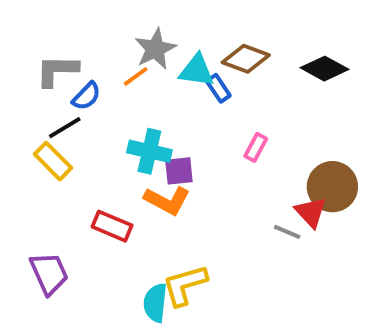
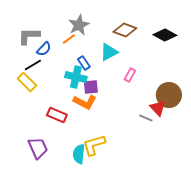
cyan triangle: (197, 71) -> (109, 52), moved, turned -36
blue rectangle: (218, 88) -> (84, 63), moved
purple trapezoid: (49, 273) -> (38, 148), moved

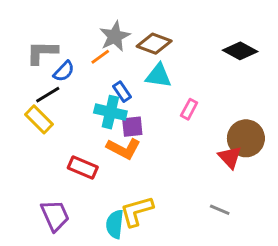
brown diamond: (125, 30) -> (154, 44), moved
cyan triangle: (109, 52) -> (158, 76), turned 36
gray line: (146, 118) -> (220, 210), moved

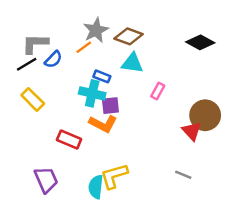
blue rectangle: (122, 92) -> (102, 76), turned -35
black line: (48, 95) -> (27, 64), moved

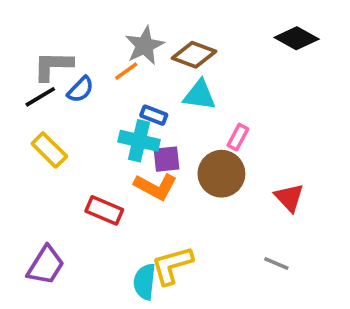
black diamond: (200, 42) -> (297, 38), moved
brown circle: (205, 115) -> (221, 174), moved
purple trapezoid: (46, 180) -> (46, 265), moved, turned 56

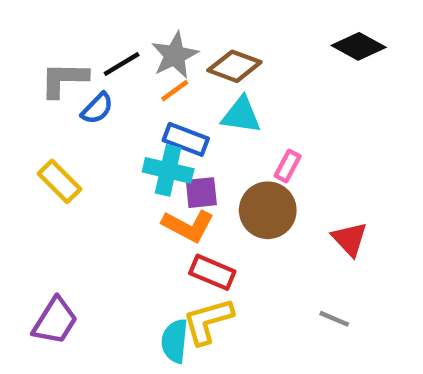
orange line: (126, 71) -> (175, 91), moved
black line: (40, 97) -> (122, 64), moved
blue rectangle: (154, 115) -> (186, 139), size x1.4
red rectangle: (104, 210) -> (212, 272), moved

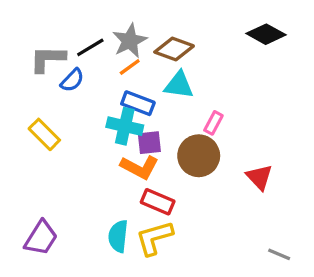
gray line: (334, 319) -> (279, 254), moved
cyan semicircle: (175, 341) -> (118, 236), moved

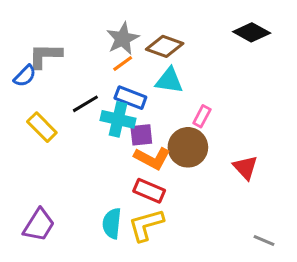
black line: (90, 47) -> (85, 104), moved
blue semicircle: (72, 80) -> (25, 76), moved
orange L-shape: (140, 167) -> (152, 158), moved

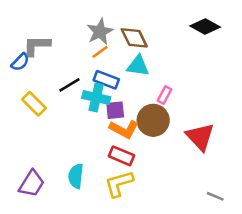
brown diamond: (165, 46) -> (134, 38), turned 44
red triangle: (245, 167) -> (200, 137), size x1.4
cyan semicircle: (112, 223) -> (76, 176), moved

